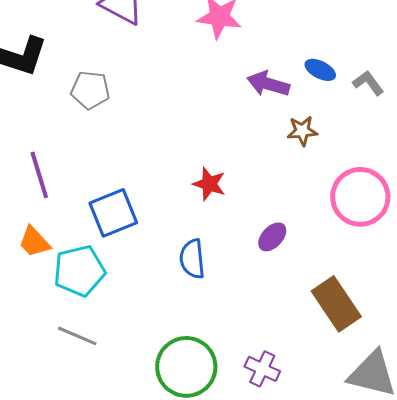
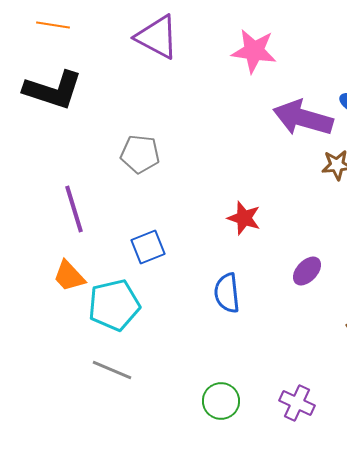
purple arrow: (268, 84) -> (303, 118), size x1.4
gray pentagon: (90, 90) -> (140, 154), moved
blue square: (113, 213) -> (148, 247), size x0.7
green circle: (186, 367) -> (221, 401), size x0.6

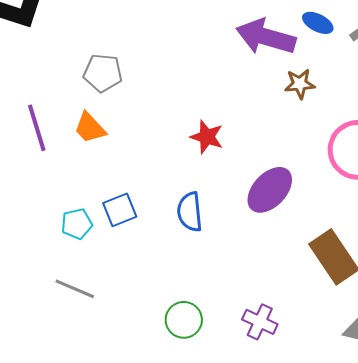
blue square: (148, 247) -> (120, 210), moved
purple ellipse: (307, 271) -> (270, 190), size x1.6
orange trapezoid: (69, 276) -> (90, 128), moved
cyan pentagon: (114, 305) -> (77, 224), size x0.6

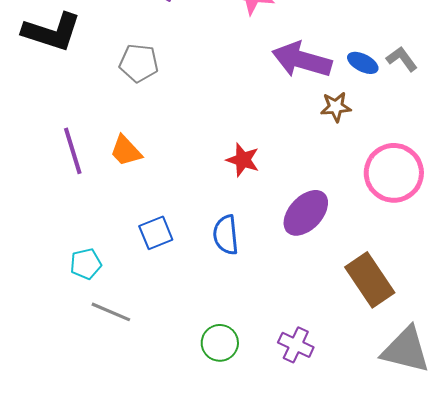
blue ellipse: (318, 23) -> (363, 63), moved
gray pentagon: (103, 73) -> (139, 63), moved
cyan pentagon: (77, 224) -> (86, 264), moved

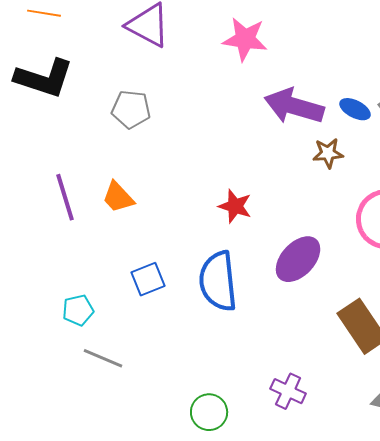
blue semicircle: (226, 235) -> (218, 281), size x1.5
green circle: (220, 343) -> (209, 412), moved

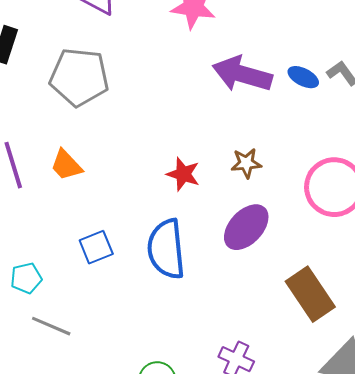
gray pentagon: (131, 109) -> (79, 77), size x1.5
brown star: (328, 153) -> (246, 163), moved

